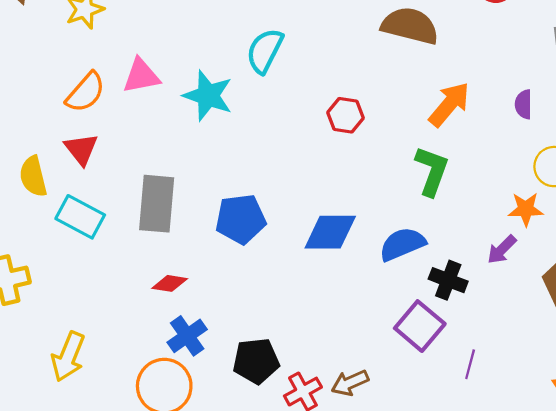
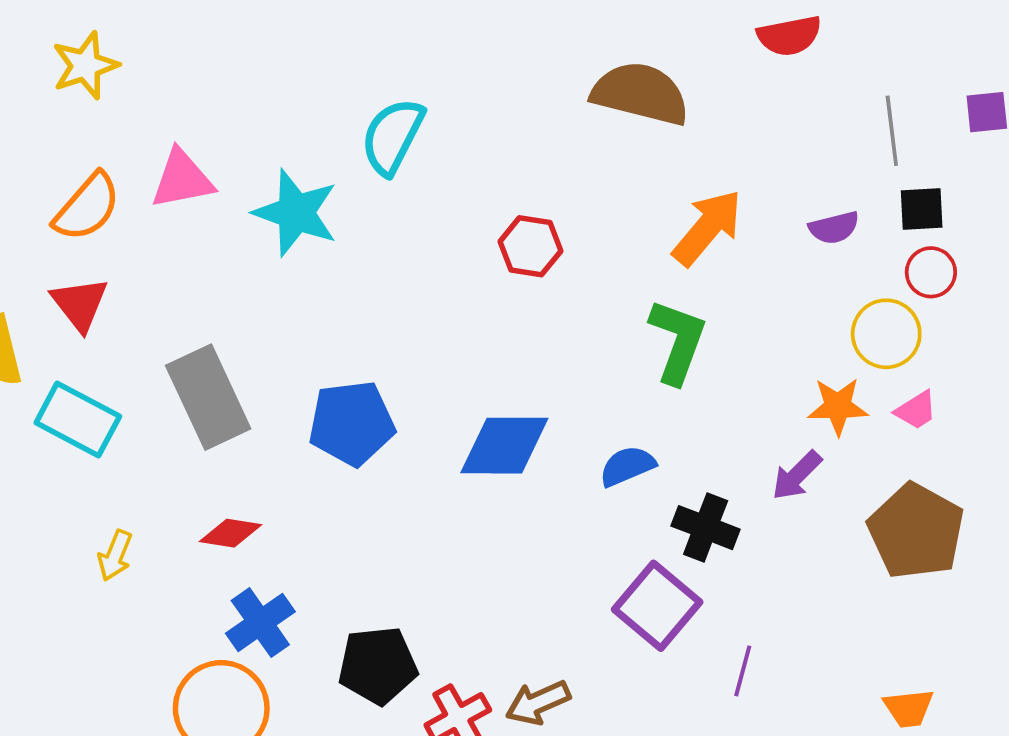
purple semicircle: (524, 104) -> (834, 228), turned -104
gray rectangle: (157, 204) -> (208, 397), turned -30
blue semicircle: (402, 244) -> (627, 466), size x0.7
yellow arrow: (68, 357) -> (115, 555), moved, size x0.6

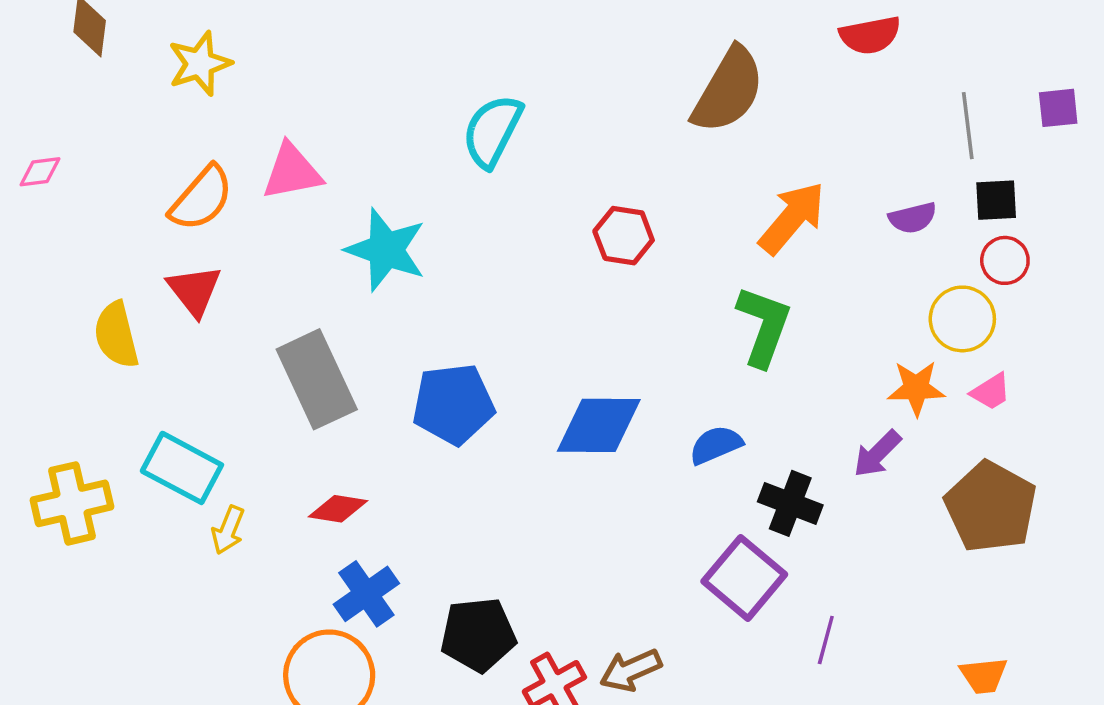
brown semicircle: (640, 94) -> (728, 90), turned 106
cyan star: (296, 213) -> (386, 250), moved
cyan rectangle: (78, 419) -> (182, 468), moved

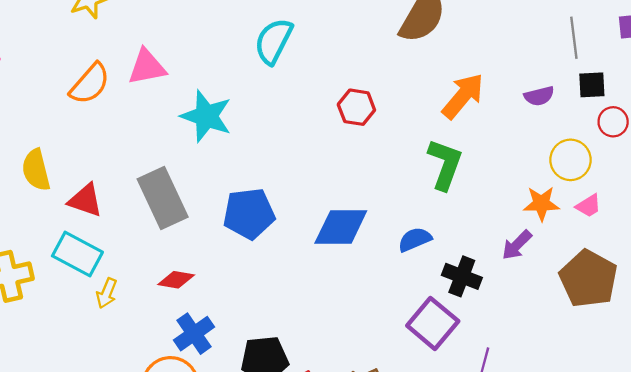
red circle: (1005, 260) -> (613, 122), moved
red triangle: (194, 291) -> (85, 200), moved, turned -33

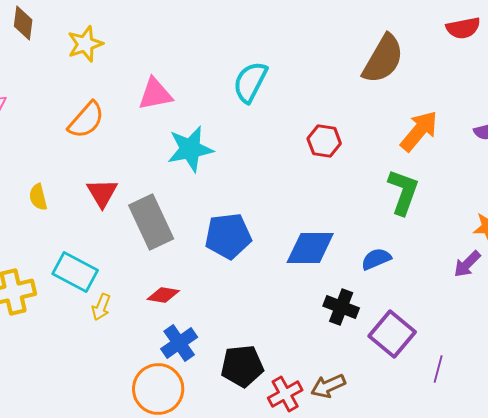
pink triangle: (147, 67) -> (155, 94), moved
cyan star: (206, 116) -> (190, 149), turned -30
yellow semicircle: (36, 170) -> (38, 197), size x0.7
red triangle: (85, 200) -> (102, 193), moved, turned 40
black cross: (462, 276) -> (341, 307), moved

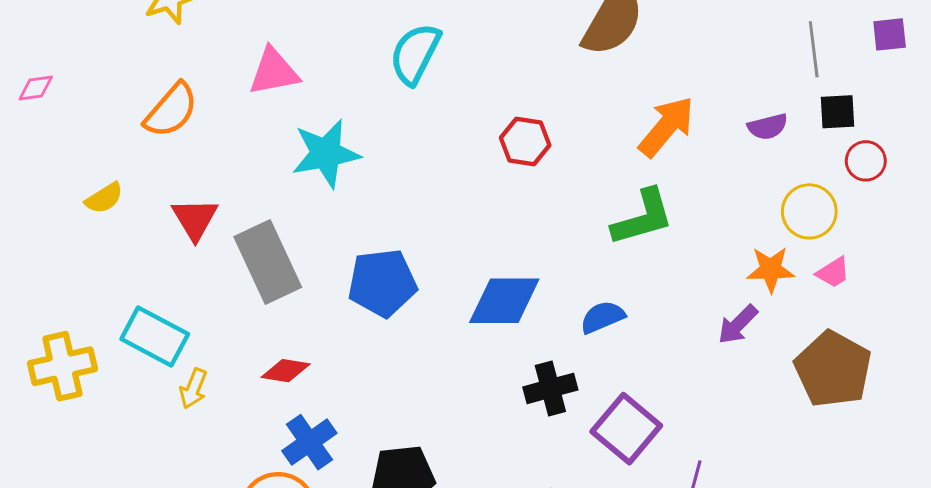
green L-shape: (403, 192) -> (643, 217), turned 54
yellow semicircle: (38, 197) -> (104, 198), moved, turned -108
black cross: (341, 307) -> (550, 388), turned -36

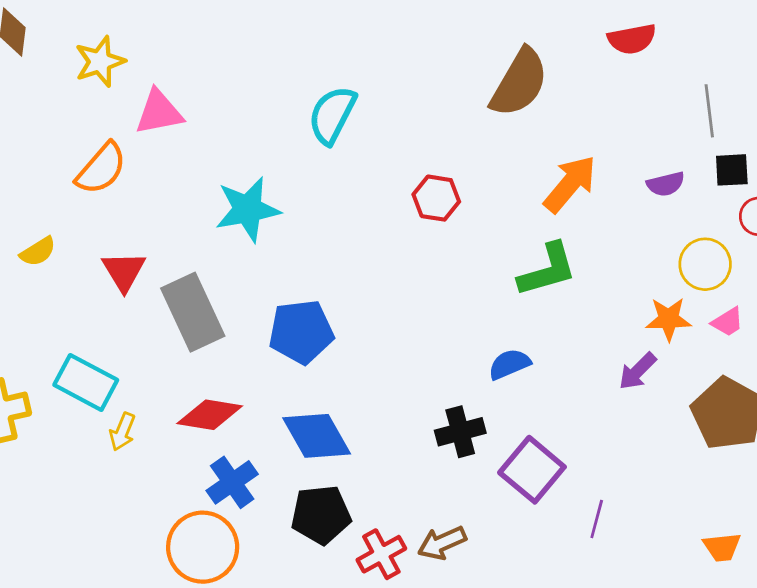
pink triangle: (274, 72) -> (159, 112), moved
blue diamond: (504, 301) -> (317, 436), moved, turned 60
red diamond: (286, 371) -> (210, 415), size x1.4

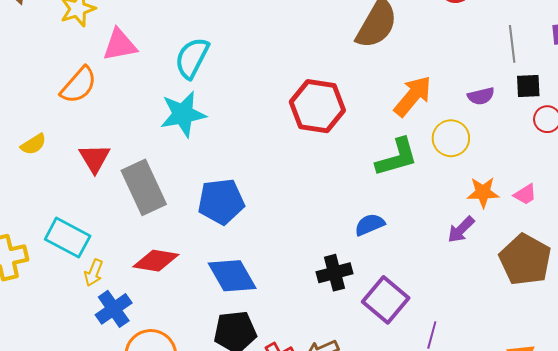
cyan semicircle: (332, 115) -> (192, 58), moved
red hexagon: (436, 198) -> (317, 106), size x1.6
yellow circle: (705, 264) -> (451, 138), moved
blue cross: (232, 482) -> (114, 309), moved

